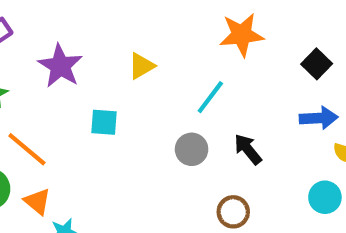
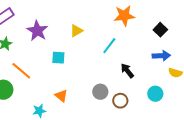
gray circle: (192, 149) -> (100, 92), moved
cyan circle: (325, 197) -> (155, 94), moved
orange triangle: (37, 201) -> (61, 96), moved

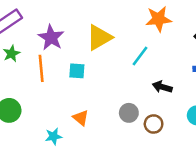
yellow triangle: (76, 31) -> (99, 37), size x1.6
orange line: (21, 71) -> (41, 68), moved, turned 45
black arrow: (127, 71) -> (162, 87), turned -35

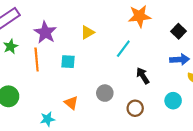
yellow triangle: (99, 37) -> (87, 32), size x0.6
black arrow: (162, 87) -> (143, 76), turned 42
gray circle: (129, 113) -> (105, 93), moved

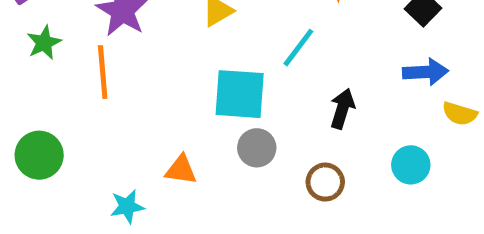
cyan square: (68, 62) -> (240, 94), moved, size x1.6
black arrow: (143, 76) -> (342, 109), turned 49
orange triangle: (71, 103) -> (181, 170), turned -32

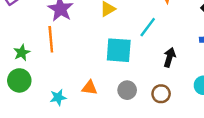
green star: (44, 43) -> (22, 53), moved
gray circle: (257, 148) -> (127, 90), moved
cyan star: (127, 206) -> (58, 97), moved

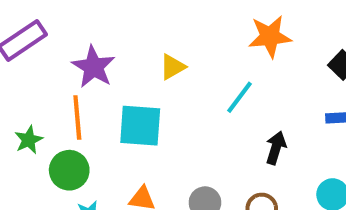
cyan square: (119, 50) -> (140, 126), moved
green circle: (19, 80) -> (69, 170), moved

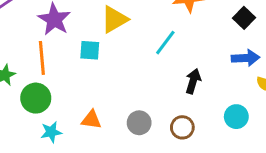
yellow triangle: (173, 67) -> (114, 19), size x1.4
cyan square: (140, 126) -> (90, 50), moved, size x0.6

